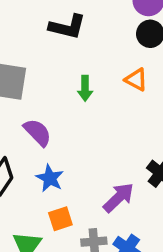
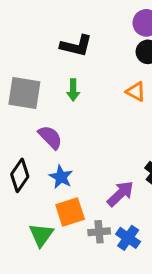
green arrow: (85, 88) -> (73, 90), moved
orange square: (60, 219) -> (70, 212), size x1.4

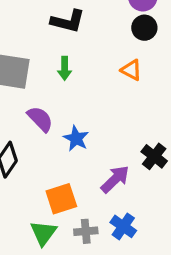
blue star: (61, 177) -> (76, 138), moved
gray cross: (99, 232) -> (86, 231), moved
green triangle: (41, 235) -> (43, 233), moved

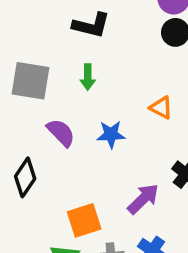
orange triangle: (131, 70) -> (161, 108), moved
blue star: (76, 138) -> (111, 134), moved, turned -30

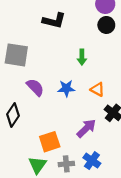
green arrow: (88, 77) -> (82, 57), moved
orange triangle: (161, 108) -> (97, 89), moved

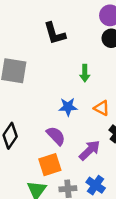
black L-shape: (54, 21) -> (55, 33), turned 60
purple semicircle: (35, 87) -> (56, 136), moved

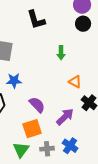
blue star: (68, 107) -> (14, 81), moved

